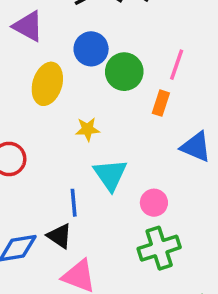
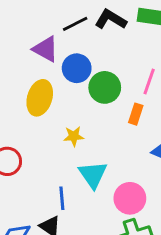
purple triangle: (28, 26) -> (46, 49), moved
pink circle: (154, 203) -> (130, 198), size x1.4

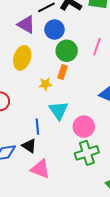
blue circle: (77, 68) -> (54, 30), moved
orange rectangle: (136, 114) -> (63, 72), moved

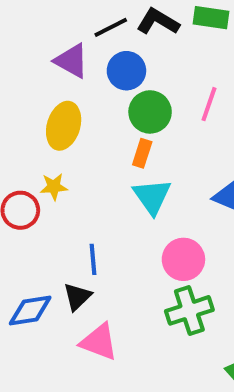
yellow star: (45, 84) -> (54, 187), moved
cyan triangle: (59, 110) -> (152, 196), moved
black triangle: (29, 146) -> (77, 297), turned 42

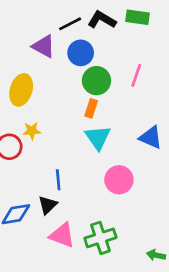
yellow ellipse: (64, 126) -> (21, 90), moved
green cross: (189, 310) -> (100, 238), moved

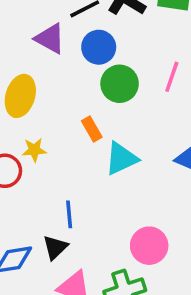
orange rectangle: (91, 108) -> (92, 129), moved, turned -48
cyan triangle: (98, 137) -> (121, 159), turned 40
pink circle: (119, 180) -> (149, 246), moved

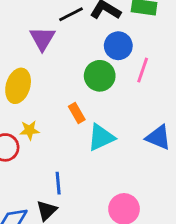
purple triangle: (50, 38) -> (42, 39), turned 32
blue circle: (99, 47) -> (118, 46), moved

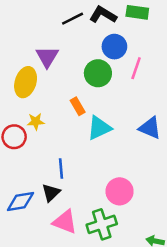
purple triangle: (42, 39) -> (47, 57), moved

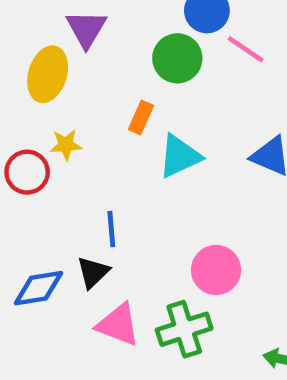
pink line: (136, 68) -> (246, 49), turned -75
orange rectangle: (78, 106) -> (141, 117), turned 54

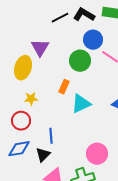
red circle: (27, 172) -> (21, 121), moved
blue diamond: (38, 288) -> (19, 149), moved

